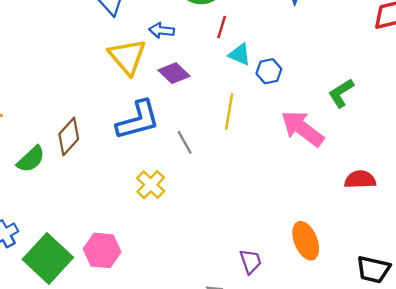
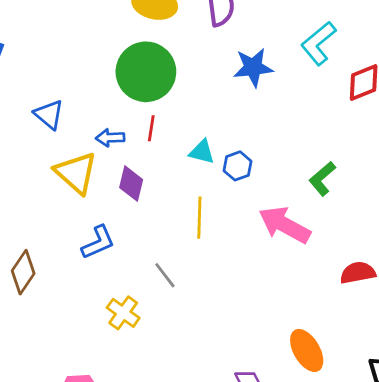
red line: (222, 27) -> (151, 128), moved
purple diamond: (174, 73) -> (131, 184), turned 68
blue L-shape: (138, 120) -> (98, 242), size x0.7
gray line: (185, 142) -> (165, 275), moved

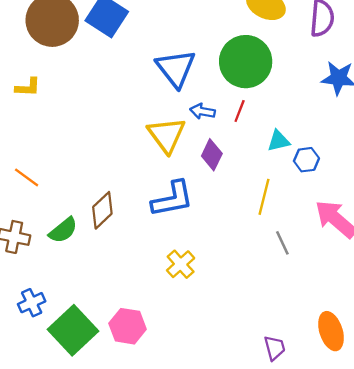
blue triangle: (49, 115) -> (176, 68), moved, size x1.5
cyan triangle: (202, 152) -> (278, 141), turned -40
blue L-shape: (98, 242) -> (172, 199), size x1.4
gray line: (165, 275) -> (282, 243), moved

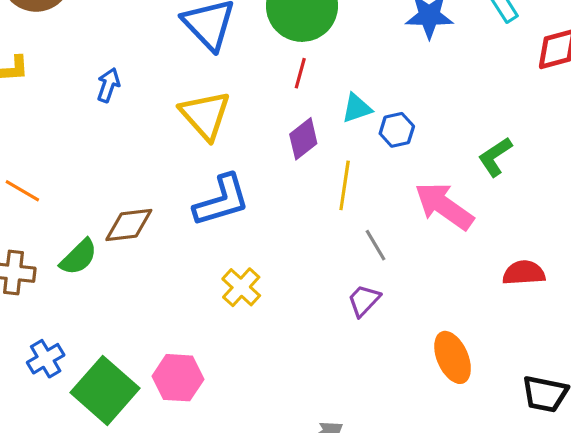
blue arrow: (202, 111) -> (108, 85), moved, turned 105
purple diamond: (212, 155) -> (303, 139), moved, turned 32
brown diamond: (102, 210) -> (129, 225), turned 42
purple trapezoid: (275, 348) -> (364, 300), moved, turned -116

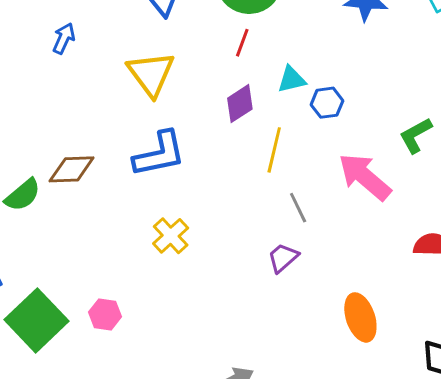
pink hexagon: (178, 378) -> (105, 314), size x0.7

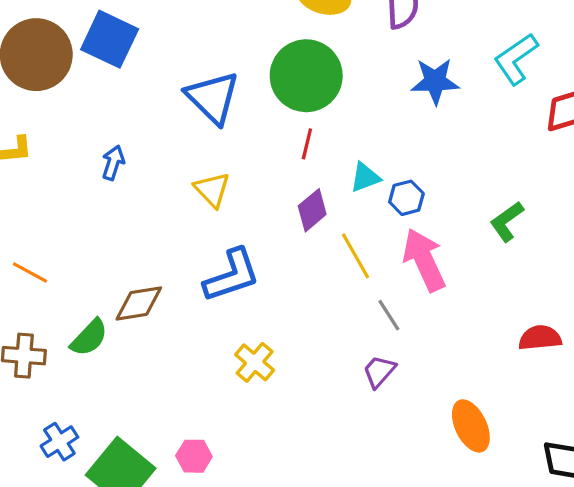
yellow triangle: (151, 74) -> (212, 190), size x0.7
yellow line: (274, 150) -> (356, 256), turned -36
pink arrow: (365, 177) -> (424, 260), moved, turned 32

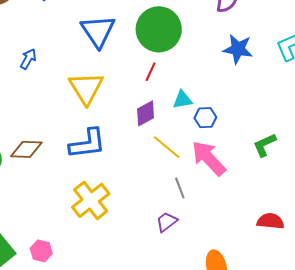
yellow triangle: (212, 190) -> (86, 88), size x1.5
yellow line: (356, 256) -> (167, 147), turned -32
pink arrow: (424, 260) -> (209, 158), turned -30
yellow cross: (255, 362) -> (91, 200), size x1.5

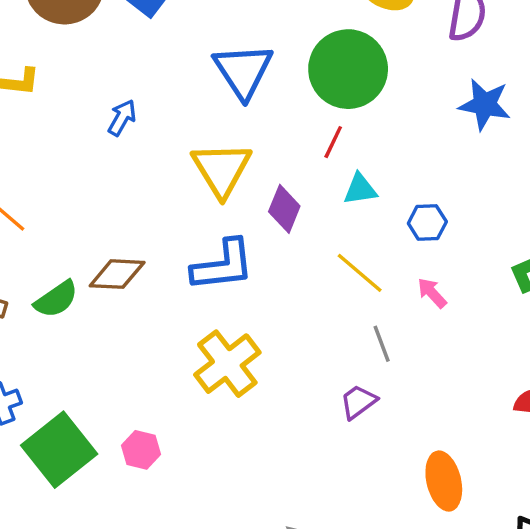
cyan triangle: (182, 100) -> (360, 189), moved
purple diamond: (146, 113) -> (284, 209), moved, turned -40
pink arrow: (209, 158) -> (432, 293), size x0.5

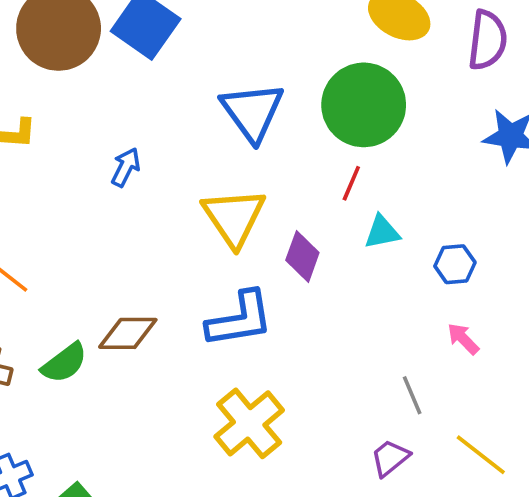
yellow line: (360, 273) -> (481, 455), moved

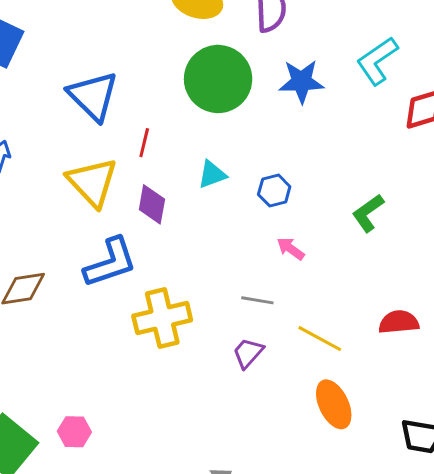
green circle: (364, 105) -> (218, 79), moved
red line: (351, 183) -> (144, 143), moved
gray line: (412, 395) -> (257, 300), turned -48
yellow cross: (249, 423) -> (162, 318), moved, turned 36

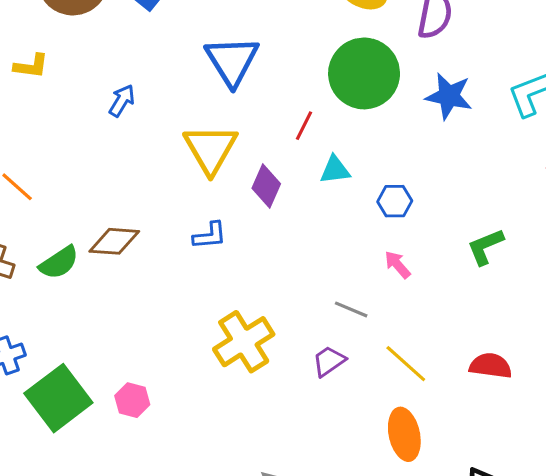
red line: (144, 143) -> (304, 126), moved
blue L-shape: (110, 263) -> (210, 236), size x0.6
yellow cross: (162, 318) -> (244, 342), moved, turned -32

